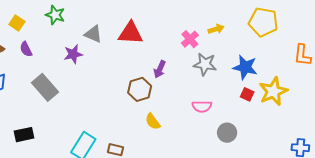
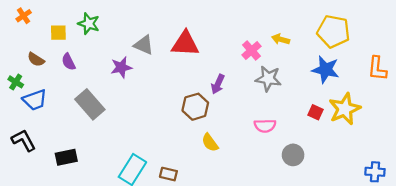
green star: (55, 15) -> (89, 24), moved
yellow square: (17, 23) -> (58, 33), turned -35
yellow arrow: (216, 29) -> (281, 39), turned -147
blue star: (245, 67) -> (326, 70), moved

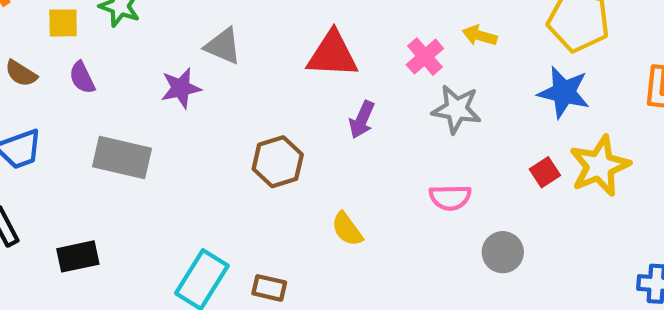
red triangle: (185, 44) -> (332, 54), moved
gray rectangle: (90, 104) -> (122, 158), turned -36
brown hexagon: (195, 107) -> (278, 162), moved
red square: (315, 112) -> (545, 172), turned 32

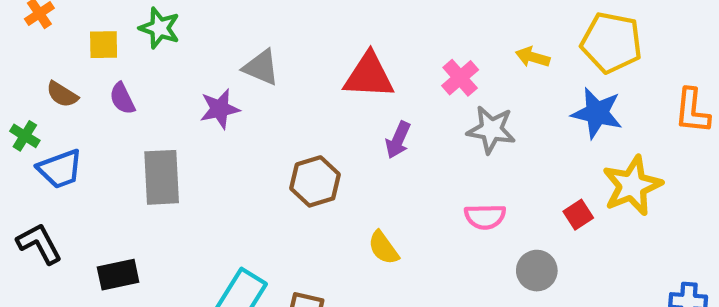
yellow arrow: (480, 36) -> (533, 57), moved
gray rectangle: (122, 158) -> (162, 177), turned 74
red square: (545, 172) -> (578, 215), moved

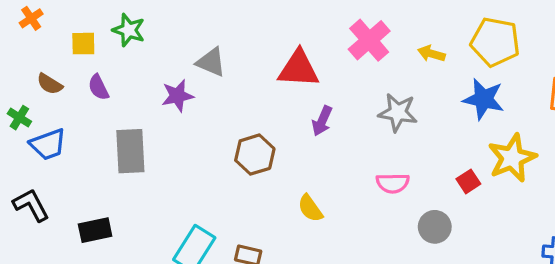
pink cross: (460, 78) -> (369, 40), moved, size x1.4

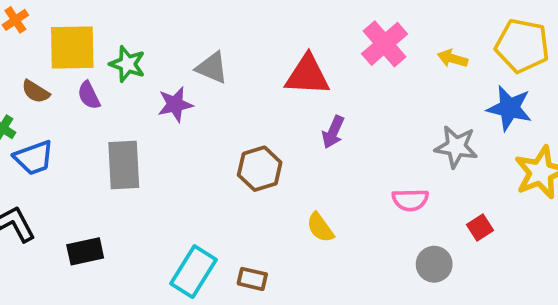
green star: (129, 30) -> (127, 64), moved
yellow square: (83, 44) -> (72, 48), size x1.8
gray star: (398, 112) -> (456, 147), moved
red square: (468, 181) -> (480, 227), moved
gray circle: (435, 227) -> (434, 264), moved

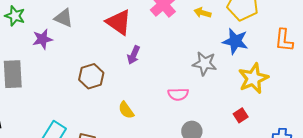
red triangle: (307, 75) -> (119, 22), turned 32
red square: (480, 227) -> (241, 115), moved

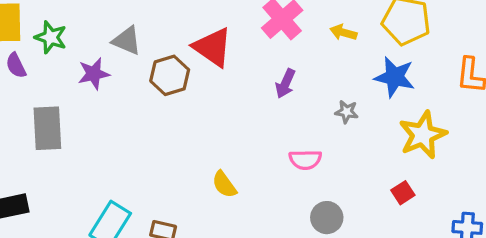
purple arrow: (134, 55) -> (285, 84), moved
gray star: (205, 64) -> (347, 112), size x0.6
brown hexagon: (91, 76) -> (170, 75), moved

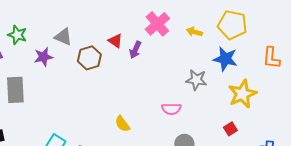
red triangle: (213, 47) -> (115, 41), size x0.6
purple arrow: (285, 84) -> (135, 50), moved
gray star: (347, 112) -> (196, 80), size x1.5

